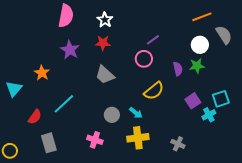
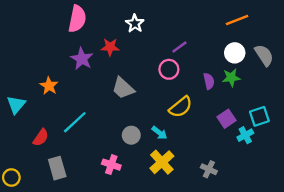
white star: (105, 20) -> (135, 23), moved
gray semicircle: (224, 35) -> (264, 55), moved
red star: (103, 43) -> (110, 47), moved
yellow cross: (138, 138) -> (162, 162), turned -35

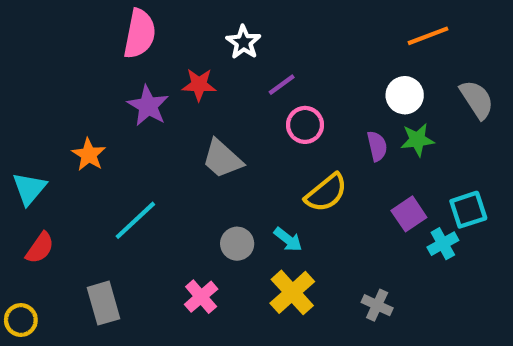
purple line: (179, 47) -> (282, 85), moved
white circle: (235, 53) -> (405, 95), moved
red semicircle: (41, 138) -> (40, 248), moved
pink cross: (111, 165) -> (201, 297), turned 30

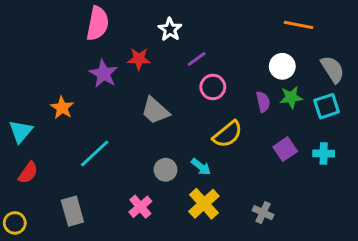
orange line: (428, 36) -> (299, 25), turned 32
cyan square: (468, 210) -> (327, 106), moved
cyan cross: (443, 244) -> (324, 153), moved, turned 30

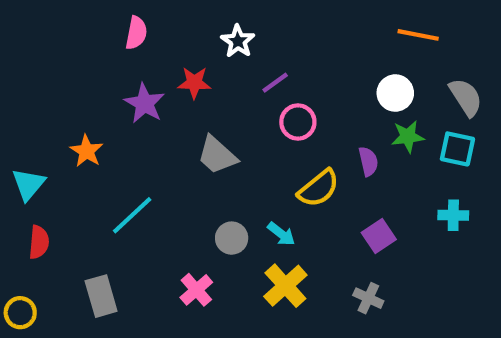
pink semicircle: (98, 23) -> (136, 33), size x0.7
purple semicircle: (263, 102) -> (368, 161), moved
cyan square: (327, 106) -> (457, 149), turned 30
purple square: (285, 149) -> (379, 236), moved
red semicircle: (28, 173) -> (39, 242), turned -30

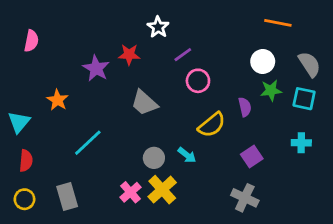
pink semicircle: (136, 33) -> (31, 41), moved
yellow cross: (285, 286) -> (162, 190), moved
gray cross: (368, 298) -> (245, 198), size x1.4
yellow circle: (20, 313) -> (24, 199), moved

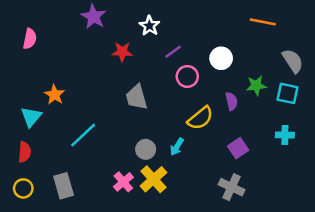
white circle: (263, 61) -> (221, 58), moved
purple star: (96, 68) -> (94, 17), moved
gray trapezoid: (144, 103) -> (137, 97), turned 32
cyan triangle: (19, 122) -> (31, 117), moved
cyan arrow: (187, 155) -> (177, 147), turned 84

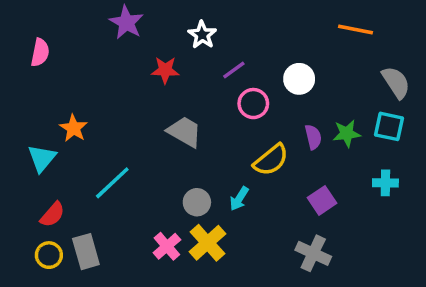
green star: (256, 86) -> (347, 133), moved
gray trapezoid: (137, 97) -> (185, 132), turned 136
red semicircle: (25, 152) -> (52, 215), moved, turned 36
yellow circle: (23, 188) -> (49, 255), moved

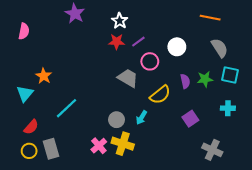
red star: (165, 70) -> (116, 42), moved
gray semicircle: (396, 82) -> (220, 48), moved
gray trapezoid: (185, 132) -> (128, 78), moved
yellow cross: (207, 243) -> (123, 144), turned -30
gray cross: (313, 253) -> (212, 150), moved

